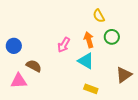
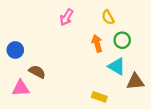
pink arrow: (64, 45) -> (67, 17), moved
cyan triangle: (86, 61) -> (117, 66), moved
brown triangle: (124, 75) -> (135, 82), turned 30

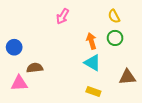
yellow semicircle: (108, 17) -> (114, 16), moved
cyan triangle: (117, 66) -> (92, 63), moved
brown semicircle: (37, 72) -> (35, 68), turned -35

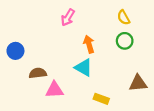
orange arrow: (91, 41) -> (89, 44), moved
cyan triangle: (92, 63) -> (83, 68), moved
pink triangle: (19, 83) -> (54, 90), moved

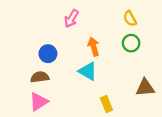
blue circle: (15, 51) -> (48, 54), moved
pink triangle: (54, 90) -> (39, 102), moved, turned -30
yellow rectangle: (101, 99) -> (106, 104), turned 48

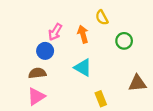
pink arrow: (71, 19) -> (55, 32), moved
yellow semicircle: (130, 19) -> (102, 18), moved
orange arrow: (94, 47) -> (83, 34), moved

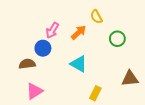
orange arrow: (83, 34) -> (79, 32), turned 63
brown semicircle: (37, 73) -> (27, 64), moved
yellow rectangle: (101, 99) -> (95, 93), turned 48

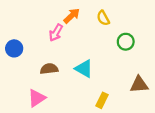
orange arrow: (79, 32) -> (72, 16), moved
blue circle: (43, 48) -> (14, 48), moved
brown semicircle: (27, 64) -> (49, 69), moved

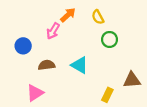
green circle: (126, 42) -> (110, 39), moved
blue circle: (14, 48) -> (23, 46), moved
yellow rectangle: (102, 100) -> (107, 95), moved

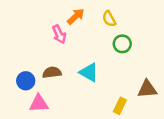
pink arrow: (53, 31) -> (59, 34), turned -56
blue circle: (23, 46) -> (26, 81), moved
pink triangle: (35, 93) -> (39, 103), turned 30

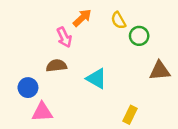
green circle: (122, 44) -> (139, 36), moved
brown semicircle: (52, 72) -> (56, 66), moved
brown triangle: (147, 89) -> (160, 71), moved

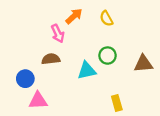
green circle: (139, 36) -> (108, 56), moved
cyan triangle: (96, 79) -> (87, 71), turned -42
yellow rectangle: (130, 115) -> (117, 103), turned -42

